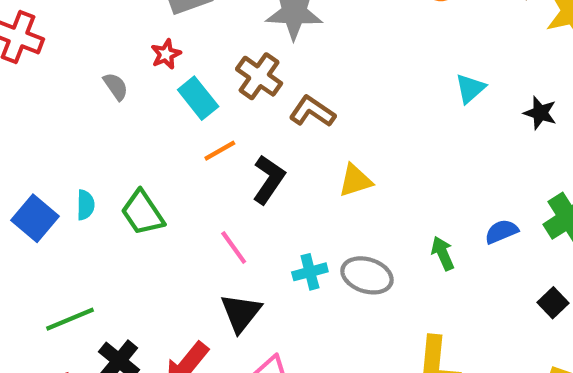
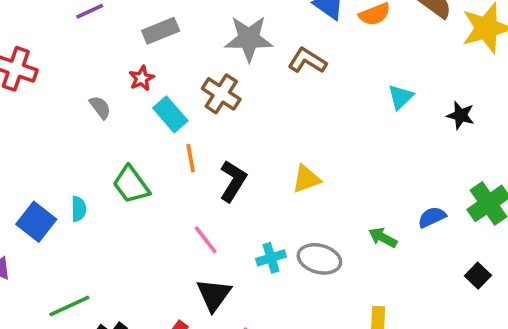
brown L-shape: (312, 111) -> (307, 61), moved
orange line: (220, 151) -> (191, 158), turned -68
green trapezoid: (143, 213) -> (131, 185), moved
green arrow: (443, 253) -> (383, 238), turned -36

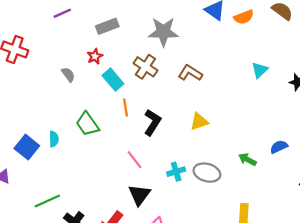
brown L-shape: (307, 61) -> (190, 73), moved

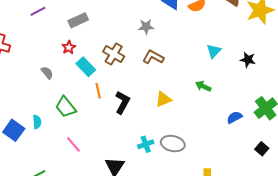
gray star: (163, 32) -> (146, 27), moved, size x0.6
gray semicircle: (68, 75) -> (47, 73), moved
green arrow: (247, 159) -> (203, 86), moved
pink line: (135, 160) -> (73, 144), moved

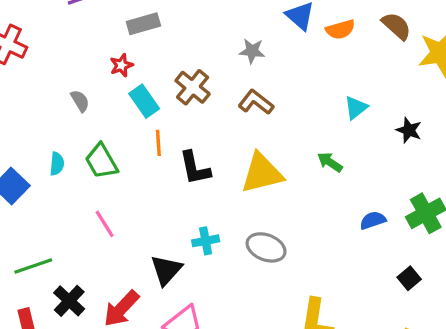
yellow triangle: (163, 99) -> (262, 173), size x1.6
black L-shape: (122, 102) -> (195, 168), turned 130
cyan semicircle: (37, 122) -> (57, 164), moved
cyan cross: (146, 144) -> (206, 241), moved

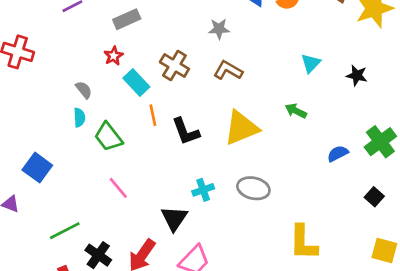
cyan semicircle: (57, 164) -> (79, 117), moved

